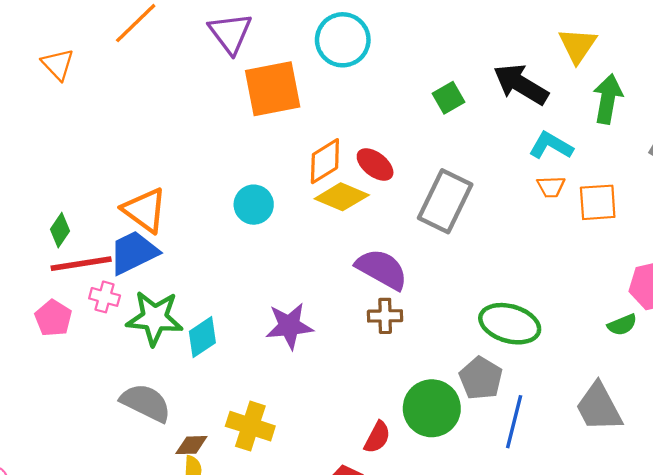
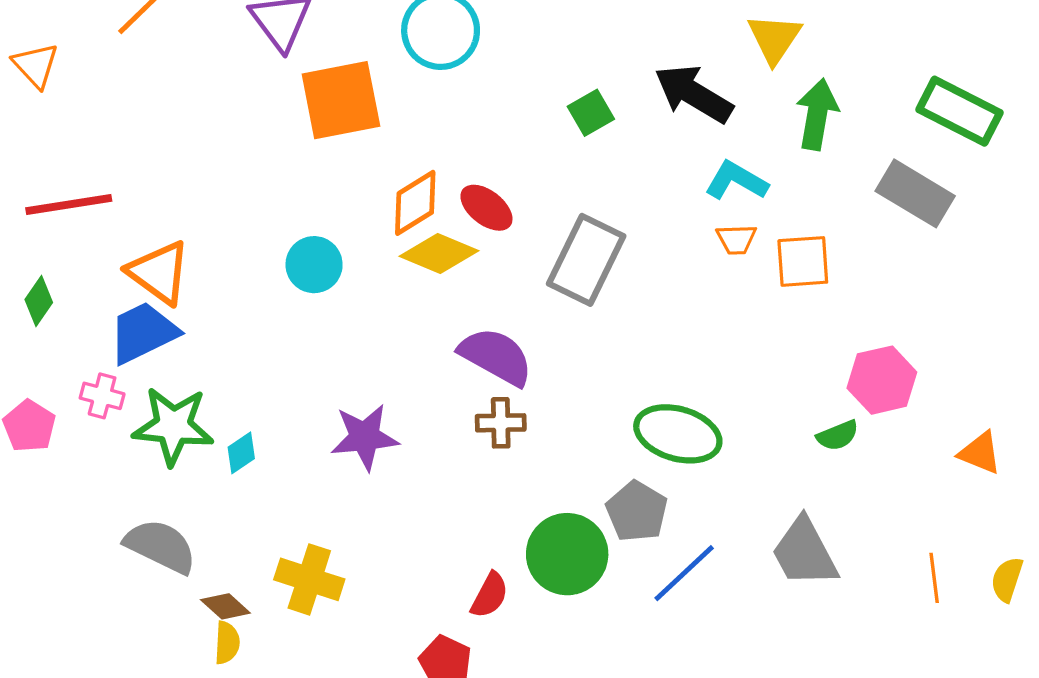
red line: (81, 264) -> (69, 205), moved
cyan diamond: (202, 337) -> (241, 453), size x0.7
blue line: (514, 422) -> (684, 573), turned 33
brown diamond: (191, 445) -> (225, 606), turned 44

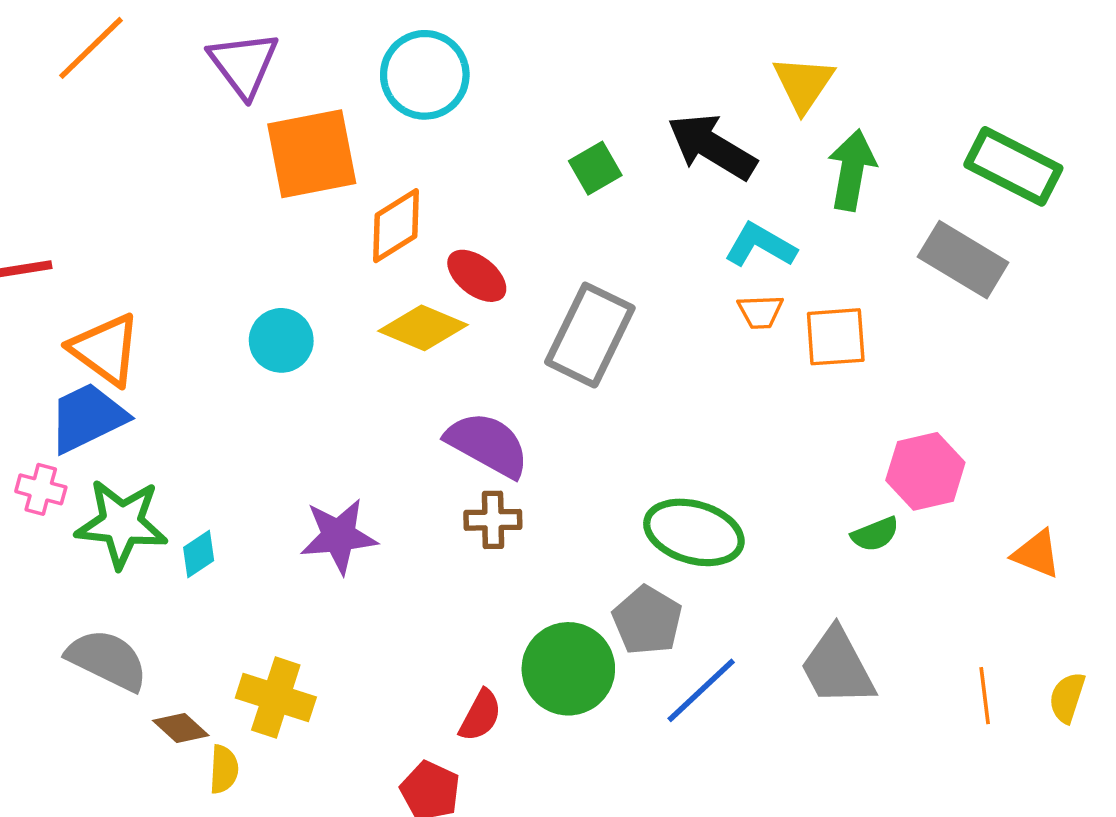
orange diamond: (415, 203) -> (396, 226), moved
yellow semicircle: (227, 643) -> (224, 769), moved

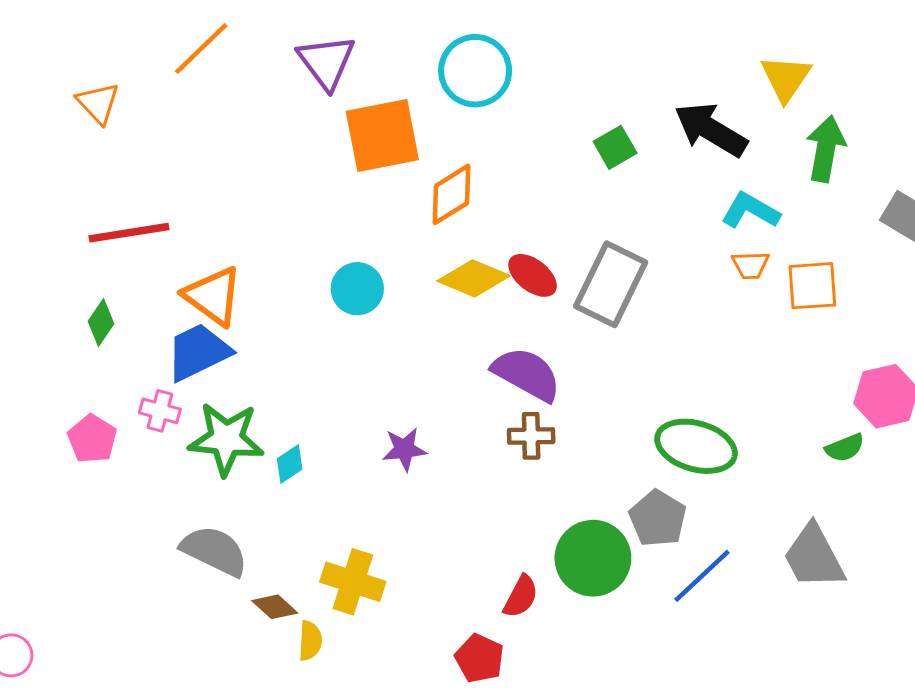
red ellipse: (477, 276) -> (533, 275), moved
purple star: (339, 536) -> (404, 449), size x0.7

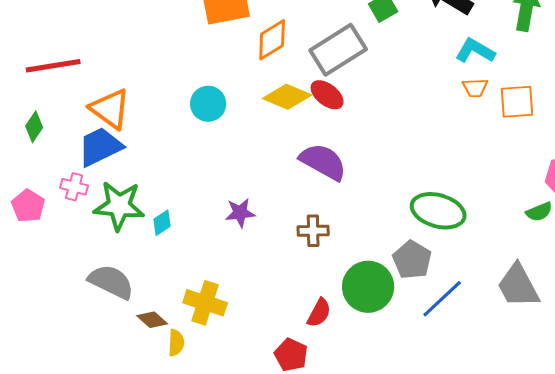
gray rectangle: (611, 284) -> (338, 50), moved, turned 32
brown cross: (531, 436) -> (313, 231), moved

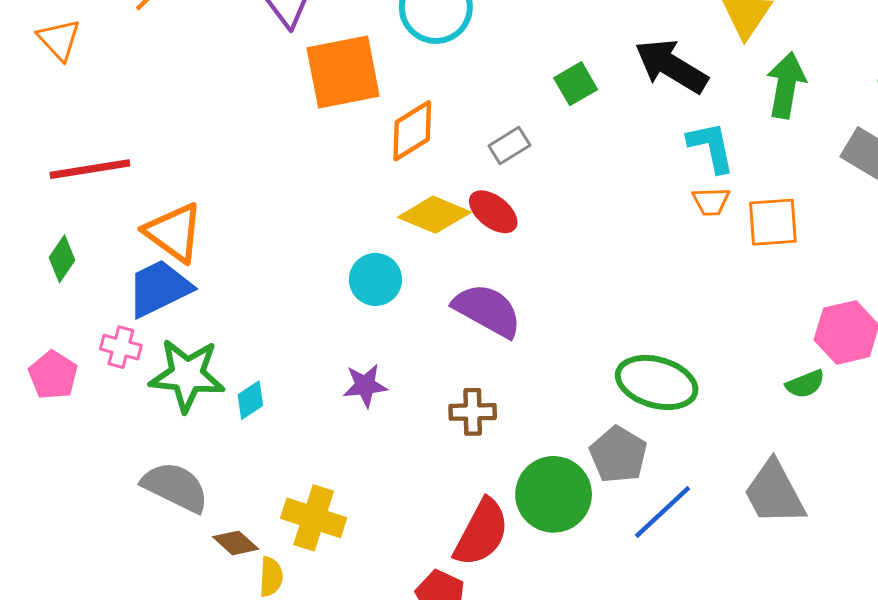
gray rectangle: (338, 50) -> (509, 146), size x0.5
cyan L-shape: (475, 51) -> (711, 147), turned 48
cyan circle: (208, 104) -> (375, 279), moved
red semicircle: (319, 313) -> (481, 533), size x1.6

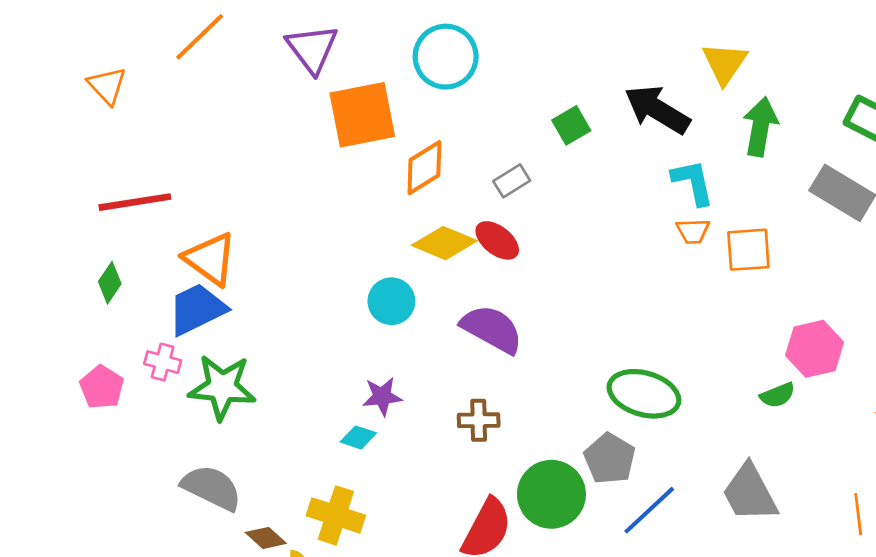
cyan diamond: (250, 400) -> (358, 437), moved, turned 52

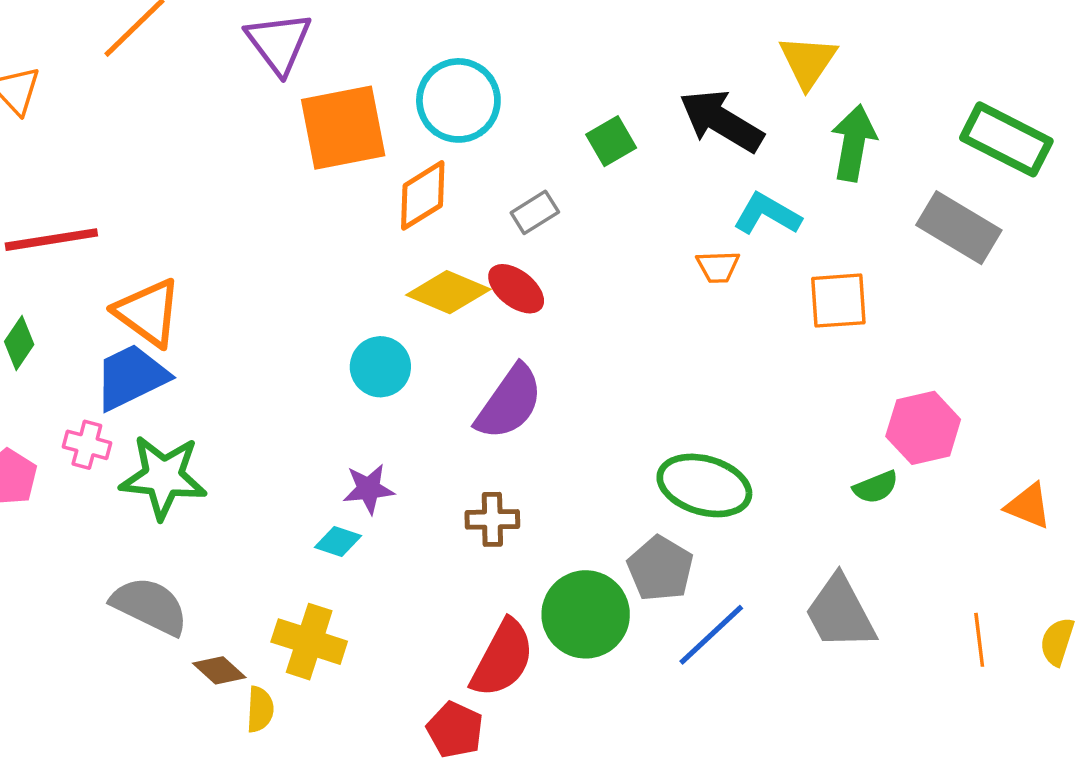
cyan circle: (446, 57) -> (458, 100), moved
cyan L-shape: (693, 182) -> (767, 214), turned -48
orange trapezoid: (693, 231) -> (718, 267), moved
purple semicircle: (492, 329) -> (509, 402), turned 96

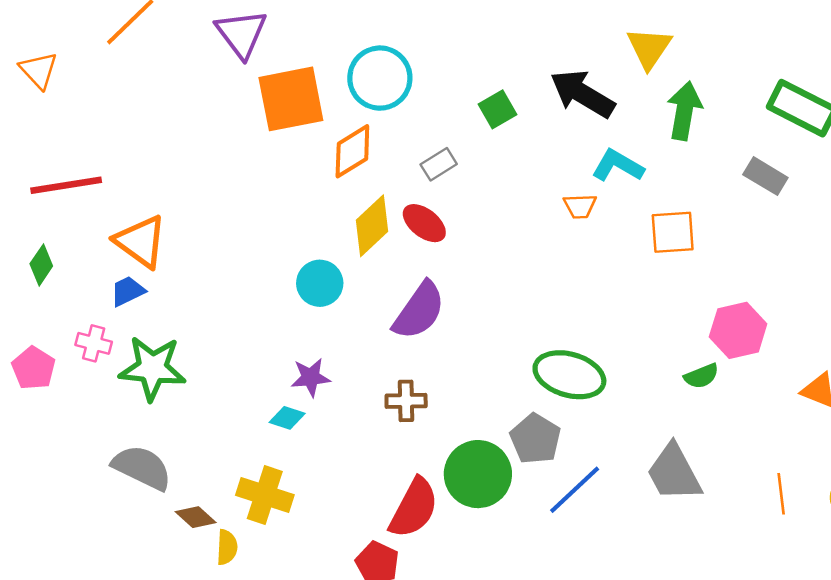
gray rectangle: (959, 228) -> (765, 176), size x0.7
yellow diamond: (448, 292) -> (372, 226), turned -66
blue trapezoid: (131, 377) -> (128, 291), size x0.6

